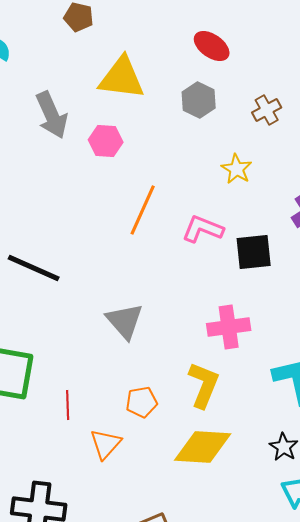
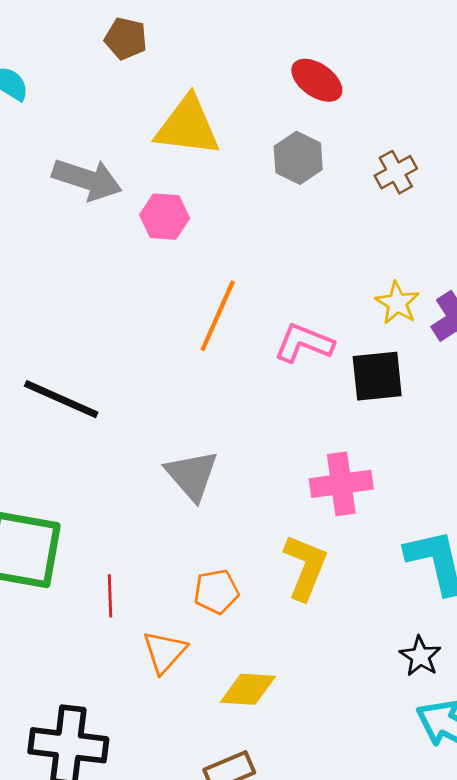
gray arrow: (52, 115) -> (87, 179), turned -48
yellow star: (237, 169) -> (397, 303), moved
yellow diamond: (203, 447) -> (248, 689), moved, size x0.7

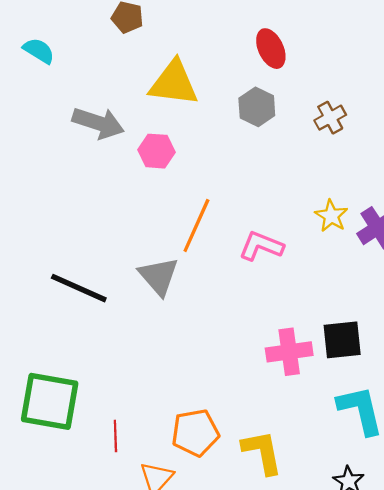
red ellipse: (317, 80) -> (271, 49), turned 30
black square: (377, 376) -> (342, 340), moved
gray triangle: (192, 475) -> (159, 276), moved
yellow L-shape: (305, 567) -> (262, 452), moved, turned -33
orange pentagon: (216, 592) -> (195, 433), size x1.4

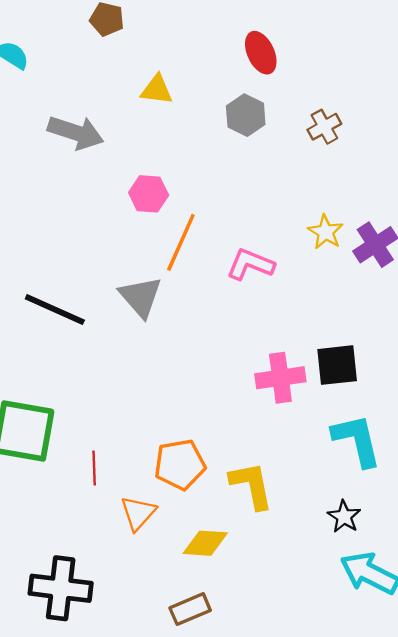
yellow triangle: (174, 83) -> (157, 90), size x0.6
pink hexagon: (156, 151) -> (149, 194), moved

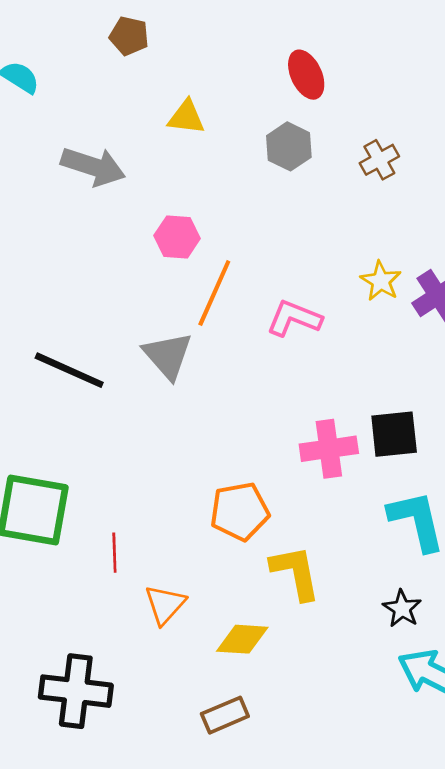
orange pentagon: (180, 465) -> (240, 511), moved

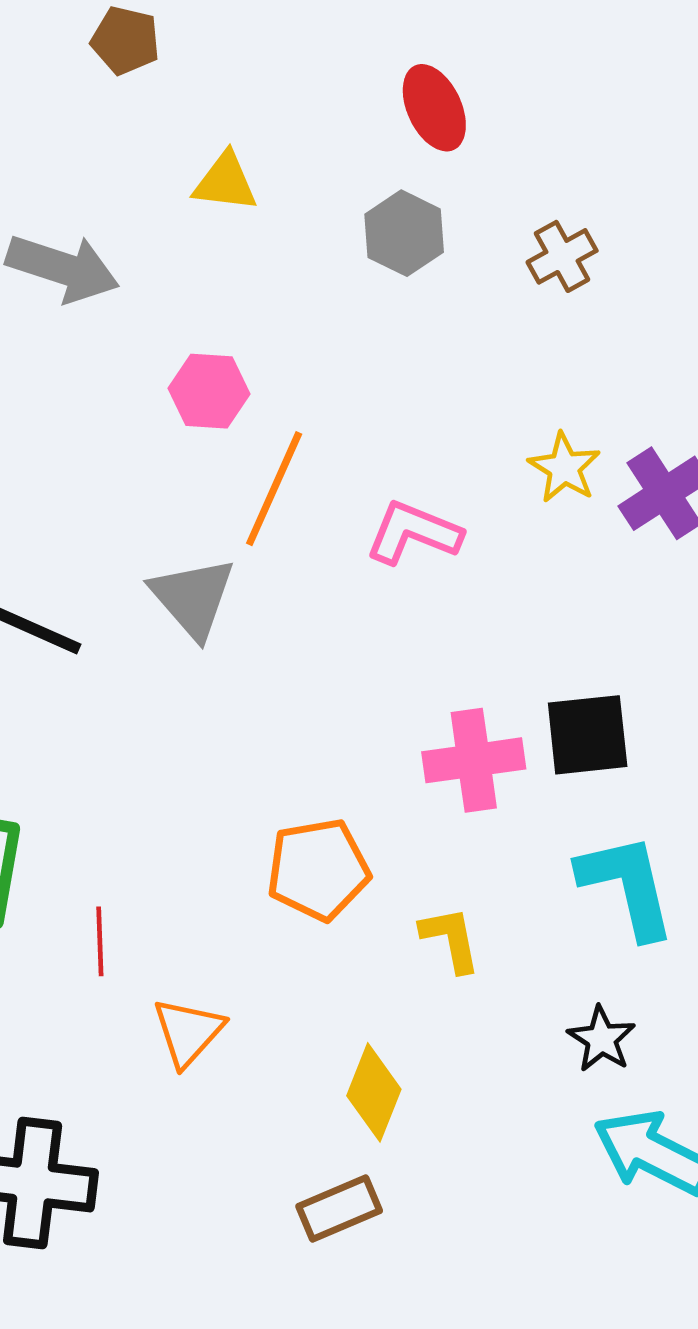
yellow L-shape: (296, 573) -> (451, 939), moved, size x0.7
yellow diamond: (242, 639) -> (374, 1092), moved, turned -72
brown rectangle: (225, 715) -> (339, 1209), moved

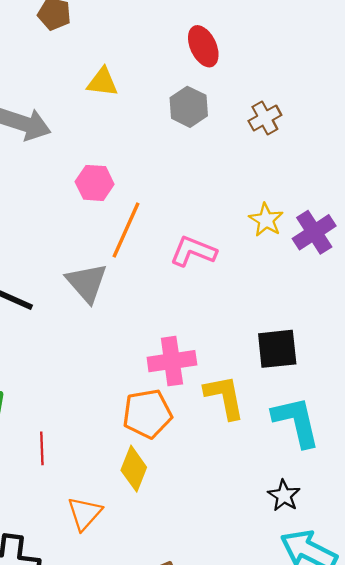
pink cross: (474, 760) -> (172, 361), moved
yellow L-shape: (451, 939) -> (225, 397), moved, size x1.4
orange triangle: (188, 1032) -> (85, 513), moved
yellow diamond: (374, 1092) -> (134, 469), moved

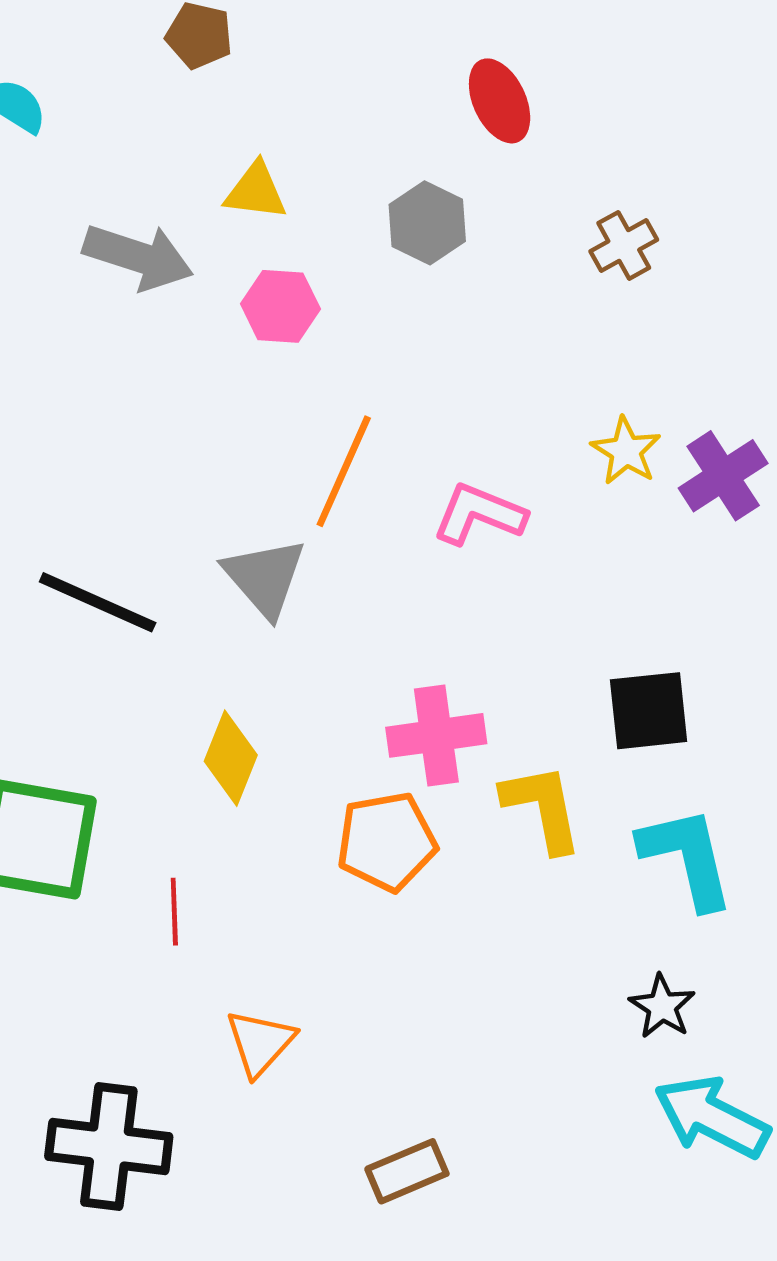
yellow triangle: (102, 82) -> (256, 191), moved
gray hexagon: (189, 107) -> (427, 223), moved
pink hexagon: (95, 183) -> (280, 306), moved
yellow diamond: (134, 469) -> (231, 758), moved

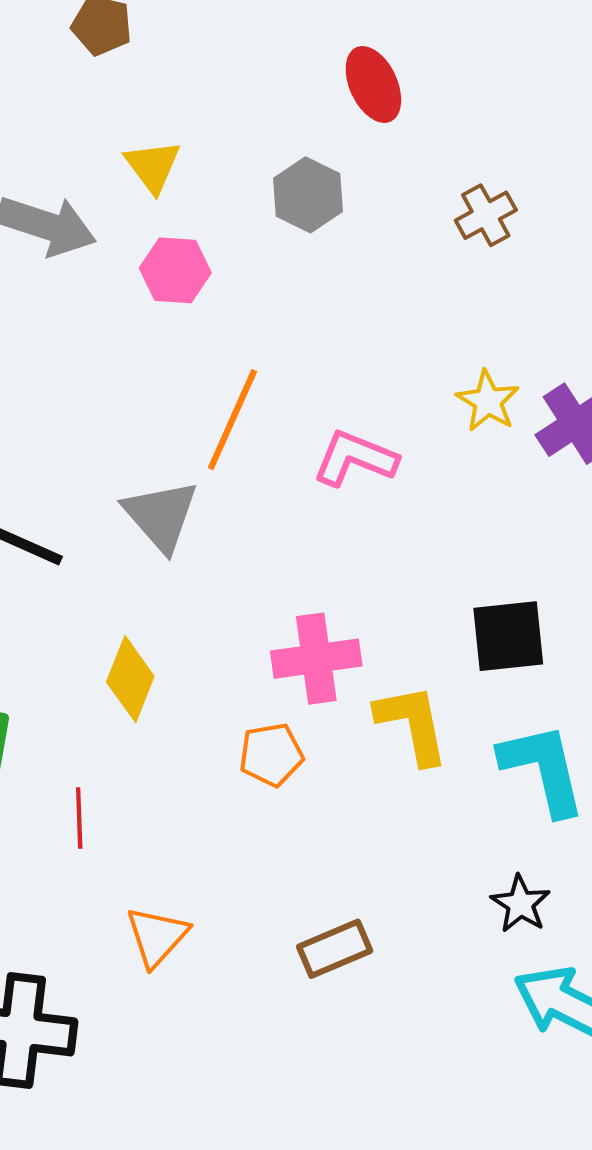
yellow triangle: (256, 191) -> (153, 166), turned 46
orange pentagon: (387, 842) -> (271, 755), size x0.7
brown rectangle: (407, 1171) -> (335, 949), moved

